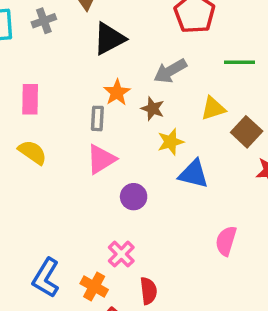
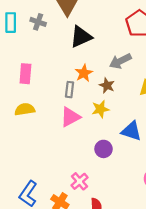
gray cross: (44, 21) -> (38, 22), turned 35
yellow star: (171, 142) -> (100, 109), moved
yellow semicircle: (32, 152) -> (25, 109), turned -48
purple circle: (134, 197) -> (104, 149), moved

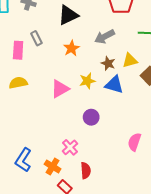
brown star: (107, 85) -> (108, 63), moved
gray rectangle: (70, 90) -> (36, 38), moved, turned -32
blue triangle: (131, 131) -> (114, 85), moved

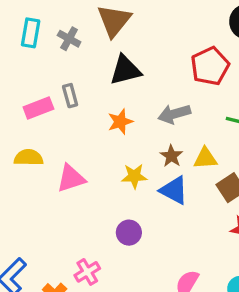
pink rectangle: (18, 50) -> (38, 108), turned 54
pink triangle: (60, 89) -> (71, 178), moved

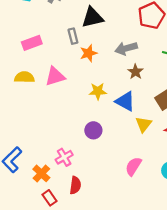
gray rectangle: (70, 96) -> (73, 36), moved
brown star: (171, 156) -> (135, 72), moved
yellow triangle: (205, 158) -> (144, 124), moved, turned -48
pink triangle: (71, 178) -> (55, 76), moved

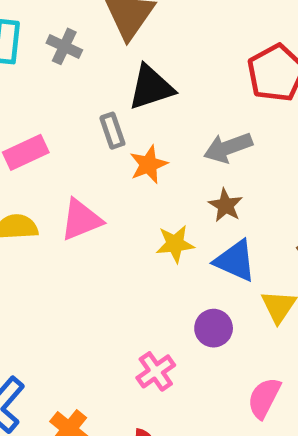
brown star: (135, 72) -> (226, 205), moved
purple circle: (93, 130) -> (214, 328), moved
pink cross: (64, 157) -> (156, 371), moved

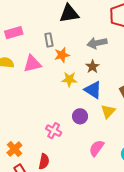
gray rectangle: (112, 131) -> (49, 40), moved
orange star: (149, 164) -> (62, 55), moved
pink cross: (156, 371) -> (54, 131), turned -35

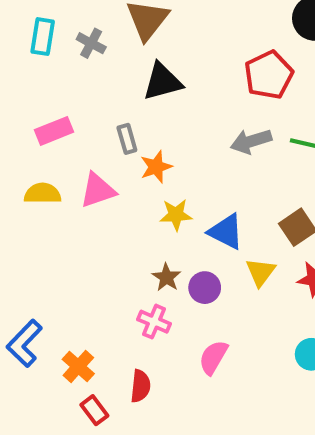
gray arrow: (97, 43) -> (251, 141), moved
brown star: (92, 67) -> (167, 277), moved
pink semicircle: (96, 148) -> (213, 357), moved

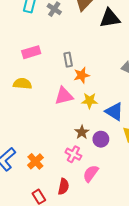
black triangle: (163, 82) -> (110, 18), moved
pink triangle: (98, 190) -> (64, 96), moved
pink semicircle: (213, 357) -> (91, 174), moved
orange cross: (78, 367) -> (35, 161), moved

